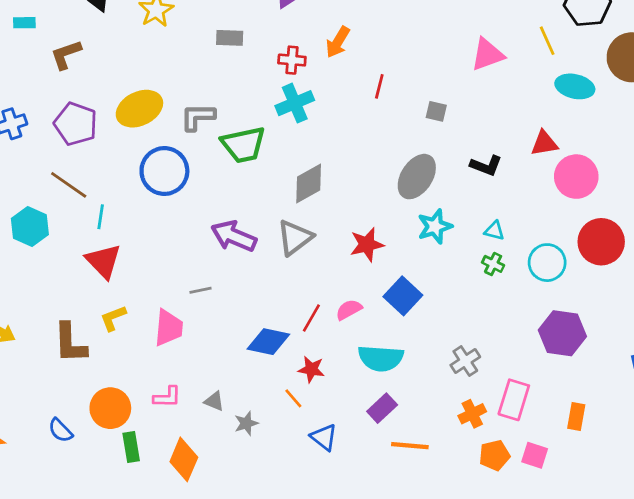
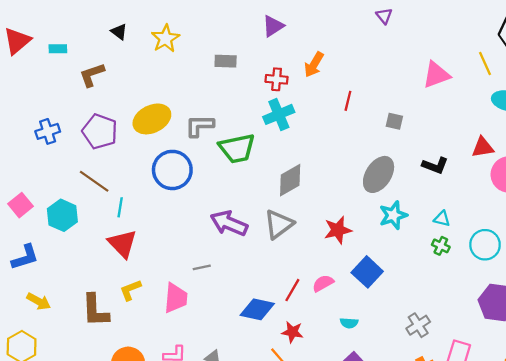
cyan semicircle: (381, 358) -> (349, 323), size x0.5

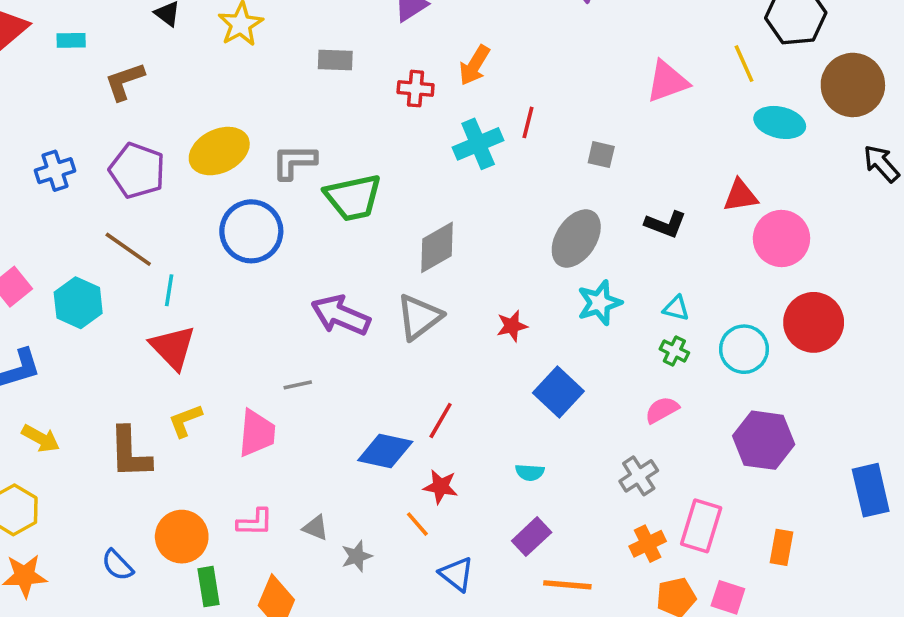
cyan cross: (279, 114) -> (478, 144), moved
red star: (338, 230) -> (512, 326), size x0.7
pink semicircle: (323, 283) -> (662, 410), moved

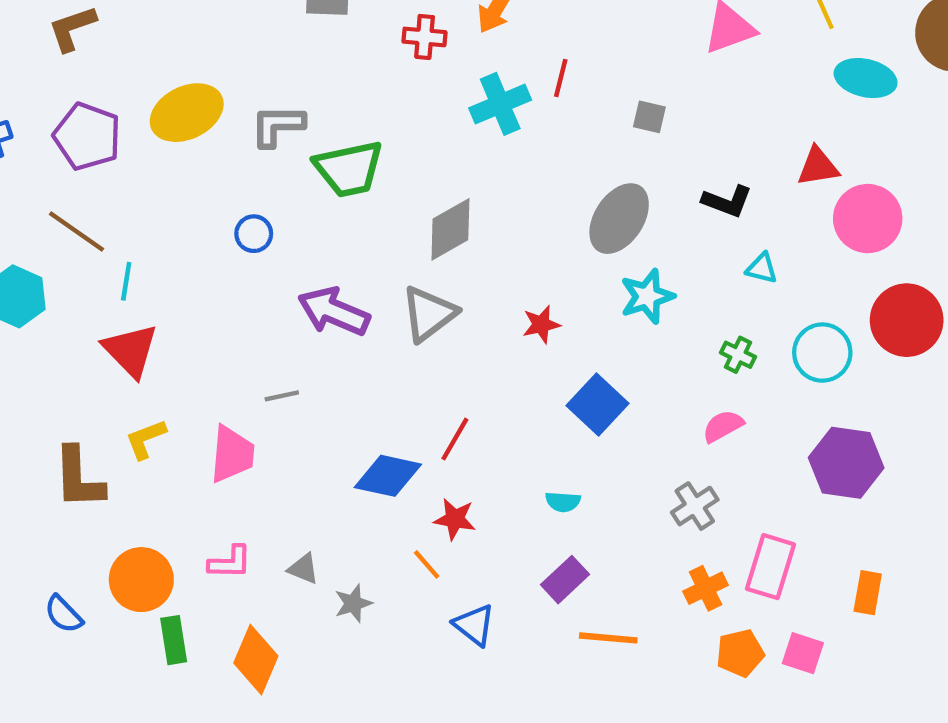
blue circle: (251, 231) -> (254, 234), moved, size x0.5
cyan triangle: (676, 308) -> (762, 268), moved

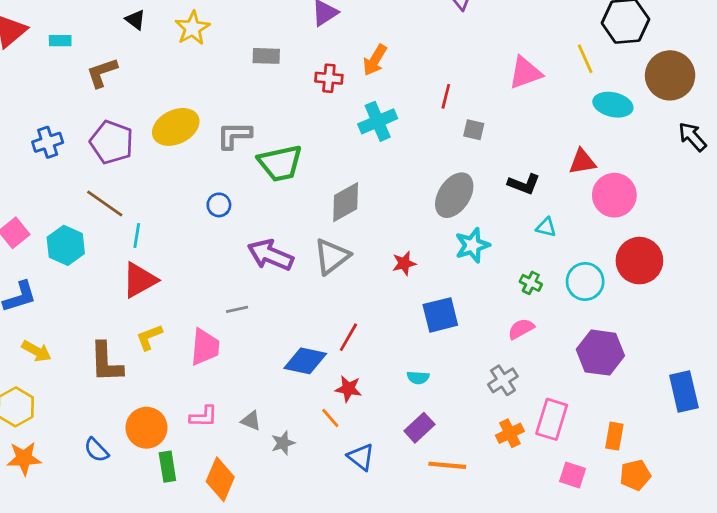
red line: (561, 78) -> (446, 96), moved
red triangle: (130, 350) -> (140, 280), turned 45
blue square: (597, 404) -> (440, 315), turned 33
orange pentagon: (740, 653) -> (635, 475), moved

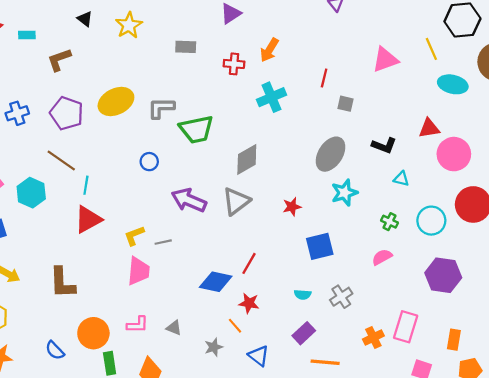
yellow L-shape: (149, 337) -> (134, 236), moved
gray cross: (503, 380) -> (341, 297), moved
gray star: (283, 443) -> (214, 347), moved

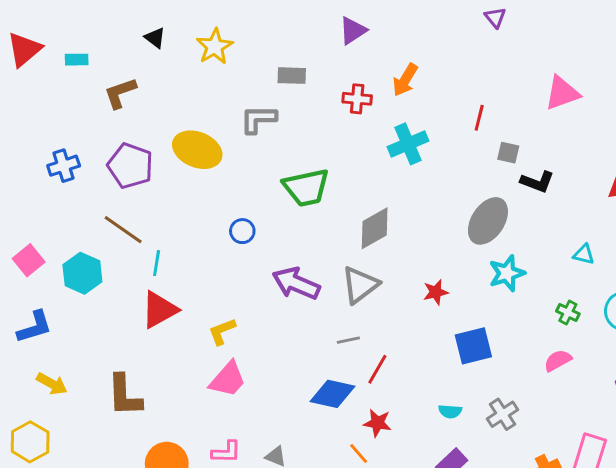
yellow ellipse: (116, 101) -> (197, 150), turned 48
gray L-shape: (161, 108) -> (258, 119), moved
black L-shape: (384, 145) -> (537, 182), moved
gray line: (163, 242) -> (348, 340), moved
pink trapezoid: (138, 271) -> (228, 379), turned 36

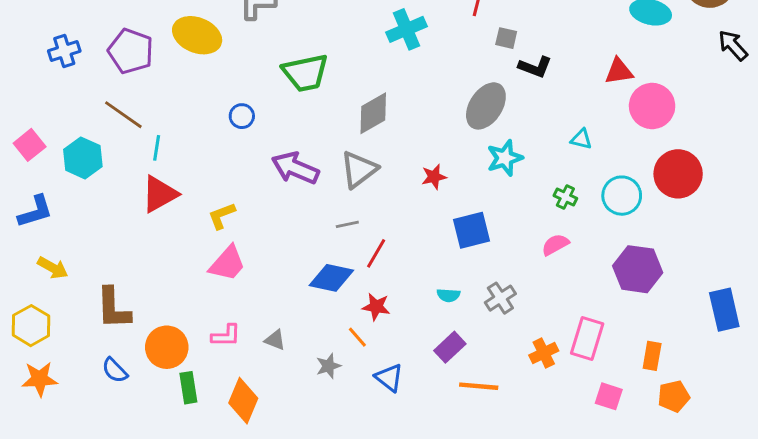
brown L-shape: (125, 395) -> (113, 308), moved

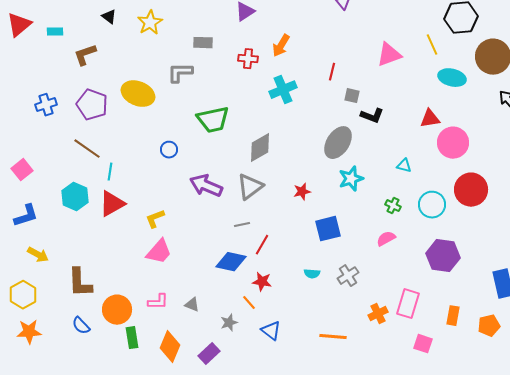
cyan hexagon: (83, 158) -> (75, 197), moved
purple rectangle: (450, 347) -> (209, 354), moved
orange pentagon: (674, 396) -> (489, 326), moved

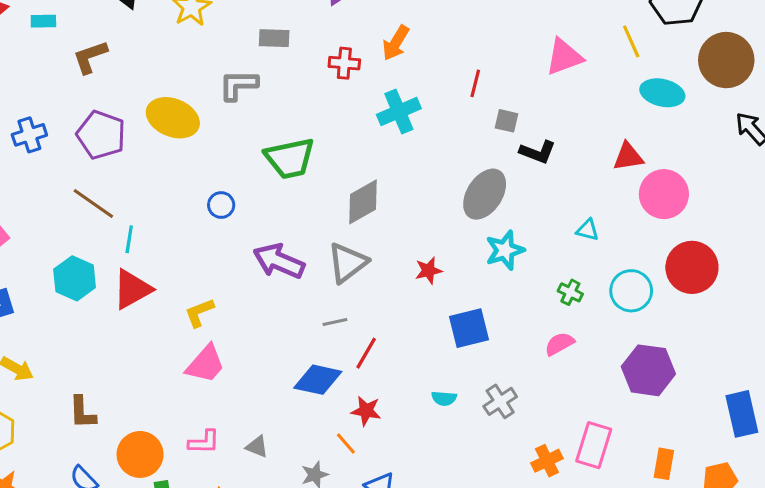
brown L-shape: (80, 283) -> (82, 412), size x0.7

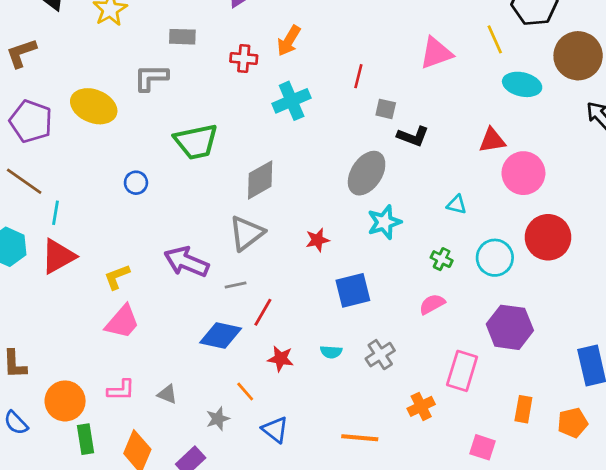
purple arrow: (279, 261) -> (186, 262), moved
red star: (366, 411) -> (281, 359), moved
pink rectangle: (594, 445) -> (462, 371), moved

